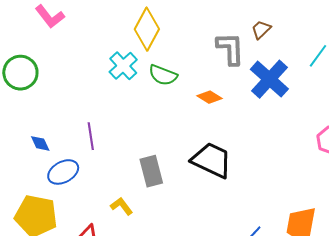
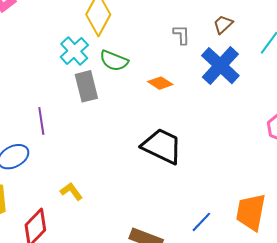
brown trapezoid: (261, 30) -> (223, 24), moved
gray L-shape: (230, 49) -> (182, 35), size x0.6
gray rectangle: (151, 171) -> (86, 86), moved

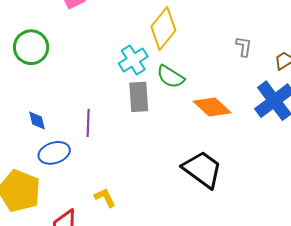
gray L-shape: (182, 35) -> (244, 47), moved
orange diamond: (160, 83) -> (212, 107), size x1.5

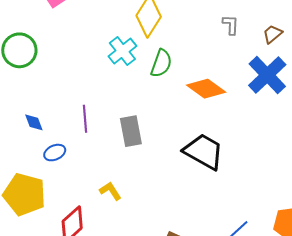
green semicircle: (170, 77) -> (161, 63), turned -96
gray rectangle: (139, 97) -> (131, 131), moved
blue ellipse: (54, 153) -> (55, 153), size x0.7

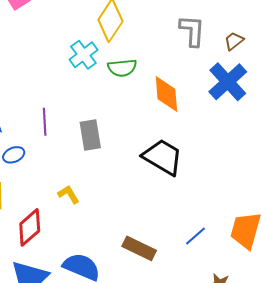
gray L-shape: (231, 25) -> (192, 31), size x1.6
green semicircle: (161, 63) -> (122, 68), turned 64
orange diamond: (206, 89) -> (166, 94), turned 48

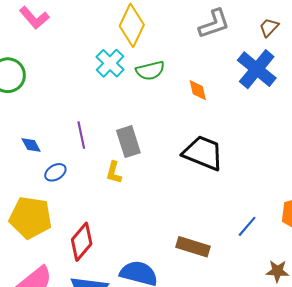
gray L-shape: (192, 31) -> (214, 24), turned 76
brown trapezoid: (234, 41) -> (269, 27), moved
orange diamond: (166, 94) -> (198, 90), size x0.6
yellow L-shape: (69, 194) -> (114, 173), moved, turned -125

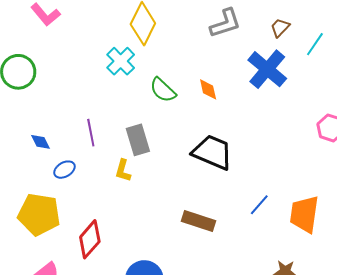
green semicircle: (150, 71) -> (163, 90), moved, turned 56
blue line: (247, 226) -> (259, 205), moved
brown rectangle: (193, 247) -> (199, 221), moved

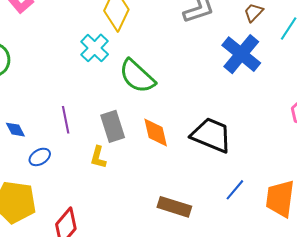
orange diamond: (208, 89) -> (156, 132), moved, size x1.4
green semicircle: (163, 90) -> (137, 76), size x1.4
black trapezoid: (213, 152) -> (211, 135), moved

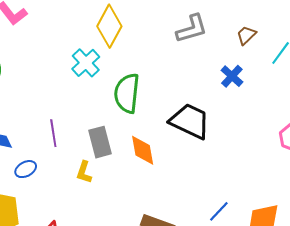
blue cross: (241, 54) -> (232, 76), size x0.6
green semicircle: (137, 76) -> (127, 93), turned 51
black trapezoid: (211, 135) -> (190, 121), moved

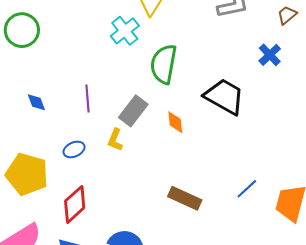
gray rectangle: (100, 142) -> (133, 111), turned 48
orange diamond: (143, 150) -> (175, 122), size x0.7
blue ellipse: (26, 169) -> (74, 149), moved

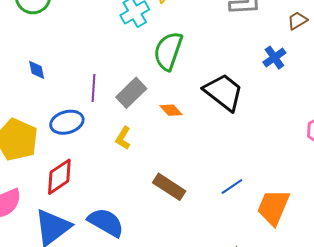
purple line: (87, 99) -> (94, 88), moved
orange diamond: (175, 122) -> (171, 110), turned -45
yellow L-shape: (115, 140) -> (123, 138), moved
blue ellipse: (74, 149) -> (67, 122), size x1.5

